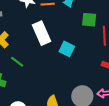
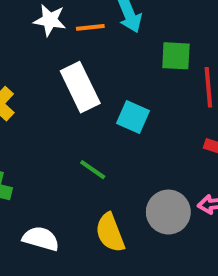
green line: (17, 62) -> (93, 170), moved

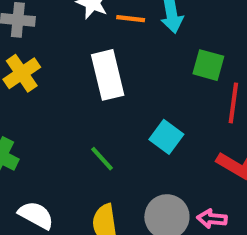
cyan square: (133, 117) -> (166, 137), moved

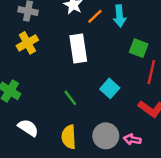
orange line: (131, 19) -> (95, 16), turned -56

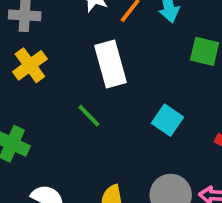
green line: (70, 98) -> (89, 116), moved

